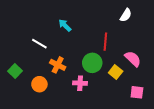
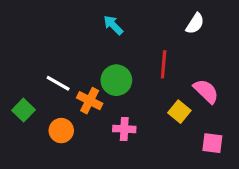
cyan arrow: (65, 25) -> (113, 25), moved
white line: (39, 44) -> (58, 83), moved
green circle: (92, 63) -> (116, 80), moved

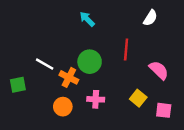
green square: (23, 110) -> (18, 85), turned 35
yellow square: (179, 112) -> (138, 98), moved
orange circle: (61, 131) -> (63, 107), moved

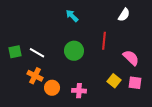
orange cross: (69, 77) -> (35, 76), moved
green square: (18, 85) -> (15, 52), moved
pink cross: (96, 99) -> (79, 91), moved
pink square: (164, 110) -> (135, 83), moved

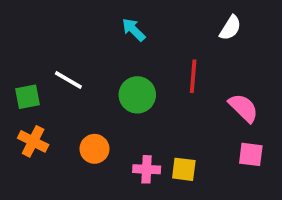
white line: (37, 53) -> (68, 80), moved
orange cross: (35, 76) -> (33, 141), moved
yellow square: (114, 81) -> (184, 169), moved, turned -32
orange circle: (52, 88) -> (94, 149), moved

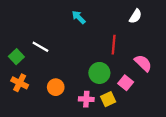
green circle: (137, 95) -> (99, 73), moved
green square: (27, 97) -> (16, 57), turned -32
pink square: (251, 154) -> (126, 83), moved, turned 32
yellow square: (184, 169) -> (108, 99), turned -32

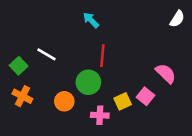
white semicircle: (135, 16) -> (177, 19), moved
red line: (114, 45) -> (102, 56), moved
green circle: (99, 73) -> (88, 82), moved
yellow square: (108, 99) -> (123, 101), moved

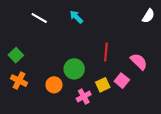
white line: (47, 54) -> (39, 18), moved
red line: (102, 56) -> (106, 52), moved
pink cross: (100, 115) -> (84, 96), turned -32

